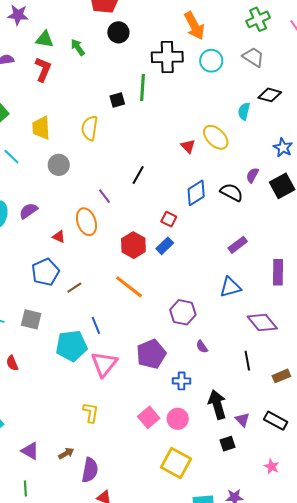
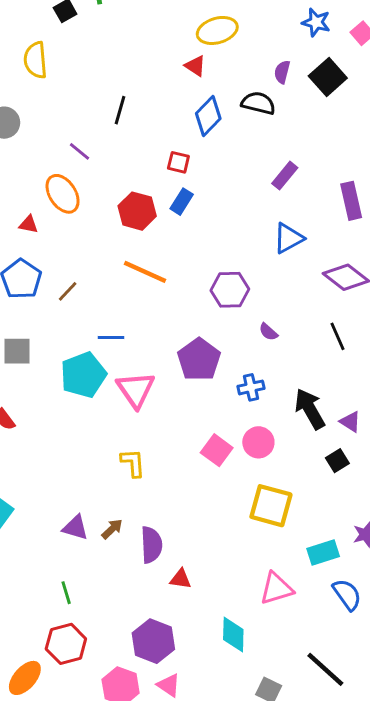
yellow ellipse: (216, 137) -> (217, 30), turned -48
red triangle: (188, 146) -> (195, 66), moved
blue line: (96, 325) -> (111, 338), turned -54
purple triangle: (30, 451) -> (75, 528), moved

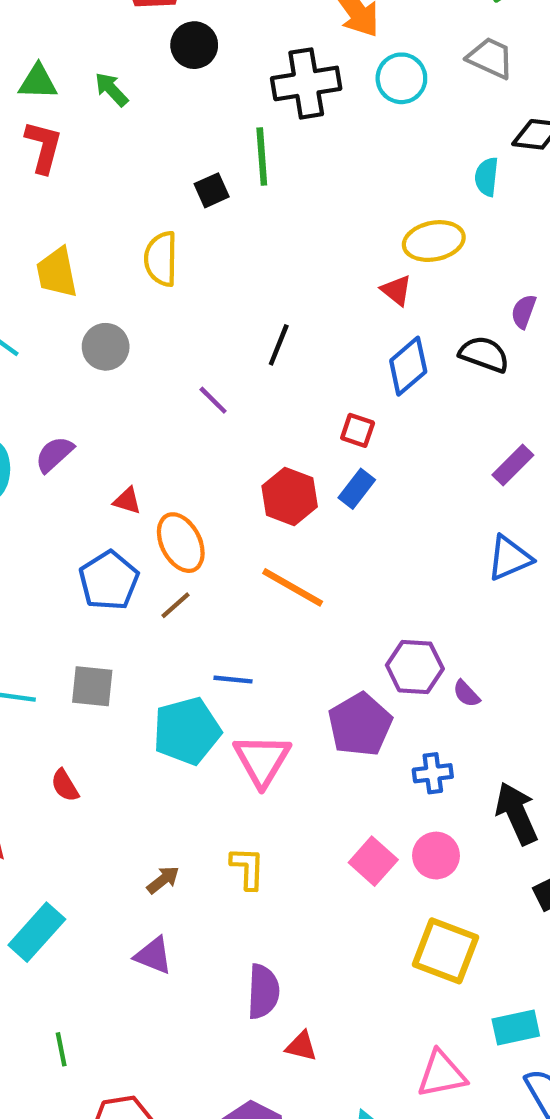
orange ellipse: (63, 194) -> (181, 543), moved
purple hexagon: (230, 290) -> (415, 667), moved
brown arrow: (112, 529) -> (163, 880), moved
green line: (66, 593) -> (61, 1049), moved

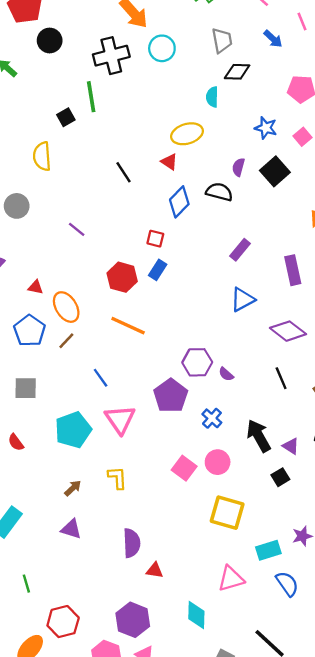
gray trapezoid: (490, 58) -> (222, 40), moved, turned 60
black line: (279, 345) -> (124, 172), moved, turned -50
blue line: (233, 680) -> (101, 378), turned 54
cyan pentagon: (187, 731) -> (73, 430), moved
blue cross: (433, 773) -> (212, 418), turned -36

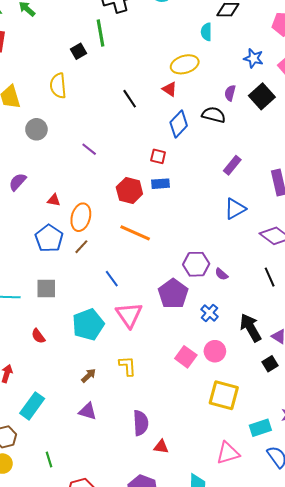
blue rectangle: (158, 270) -> (160, 184), turned 54
orange ellipse: (66, 307) -> (81, 217), turned 48

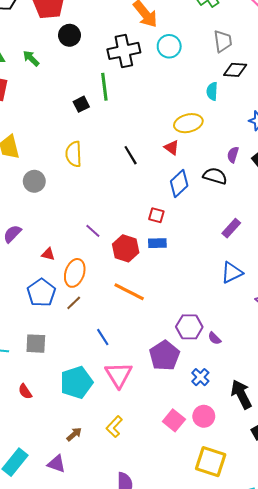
yellow semicircle: (58, 86) -> (74, 154), moved
purple line: (89, 149) -> (93, 231), moved
yellow L-shape: (127, 366) -> (114, 427), turned -135
purple triangle: (88, 411) -> (57, 464), moved

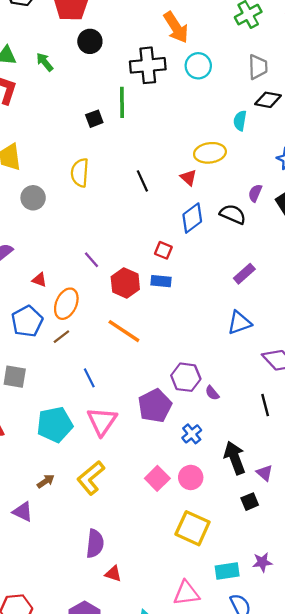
yellow L-shape: (114, 427) -> (91, 478), size x1.4

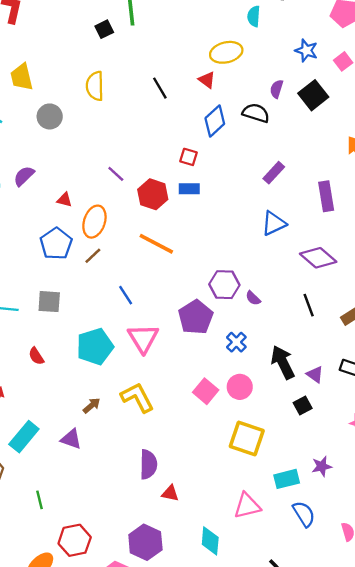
yellow L-shape: (91, 478) -> (137, 397), turned 108

